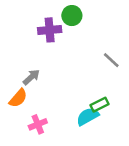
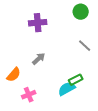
green circle: (72, 16) -> (81, 12), moved
gray arrow: (31, 77) -> (39, 59), moved

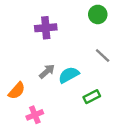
cyan semicircle: (67, 89) -> (69, 75), moved

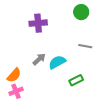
gray line: (103, 56) -> (85, 46), turned -32
pink cross: (35, 115) -> (16, 91), moved

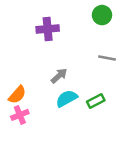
gray arrow: (39, 59) -> (59, 76), moved
cyan semicircle: (57, 62) -> (67, 99), moved

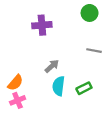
cyan semicircle: (67, 99) -> (59, 86), turned -54

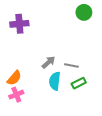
purple cross: (42, 25) -> (19, 24), moved
gray line: (94, 51) -> (71, 65), moved

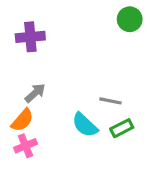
gray arrow: (49, 62) -> (35, 93), moved
cyan semicircle: (55, 81) -> (85, 125), turned -54

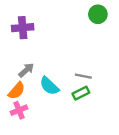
cyan semicircle: (85, 125) -> (49, 86), moved
green rectangle: (122, 128) -> (81, 93), moved

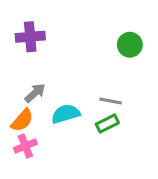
green circle: (98, 14) -> (130, 45), moved
cyan semicircle: (49, 86) -> (66, 114), turned 120

